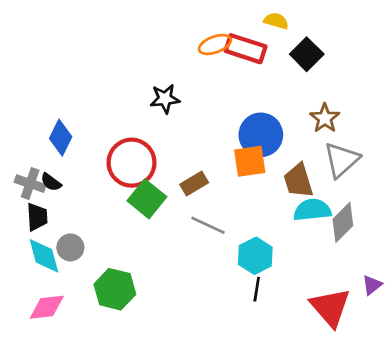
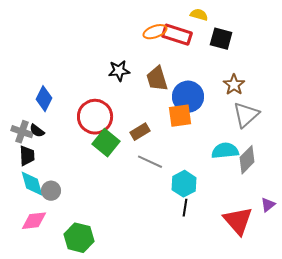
black square: (307, 54) -> (221, 39), turned -30
brown trapezoid: (298, 181) -> (157, 79), moved
gray circle: (70, 247) -> (51, 191), moved
green hexagon: (115, 289) -> (79, 238), moved

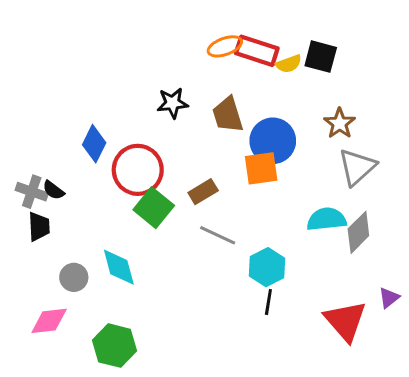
yellow semicircle: (199, 15) -> (289, 64), moved, turned 144
blue diamond: (44, 99) -> (94, 144), moved
cyan diamond: (32, 184) -> (119, 267), moved

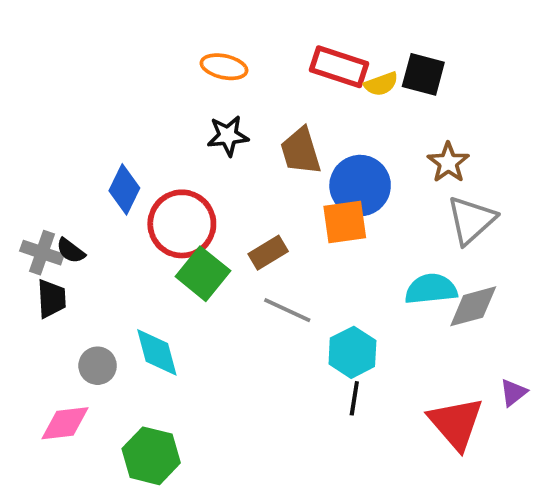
orange ellipse: (225, 46) -> (224, 67), moved, turned 32
gray diamond: (358, 232) -> (473, 306), turned 30

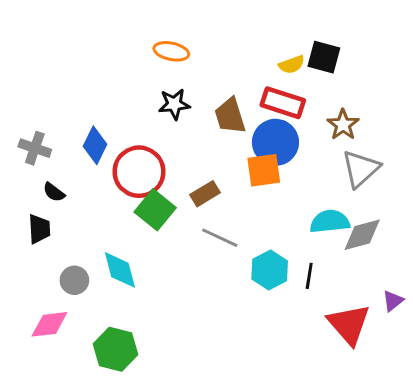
red rectangle: (339, 67) -> (283, 103), moved
gray cross: (42, 253) -> (35, 148), moved
black line: (354, 398) -> (309, 276), moved

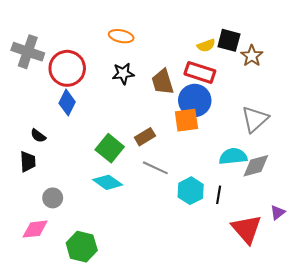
brown star: (343, 125) -> (252, 56), moved
gray cross: (35, 148) -> (28, 52), moved, size x1.4
red circle: (139, 172) -> (67, 68), moved
cyan diamond: (120, 270) -> (108, 182), moved, turned -40

